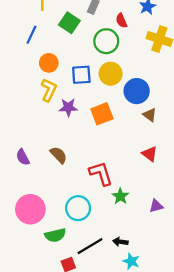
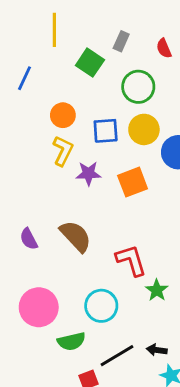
red semicircle: (121, 21) -> (164, 48), moved
blue line: (31, 35) -> (24, 78), moved
brown semicircle: (59, 155) -> (76, 236), size x1.4

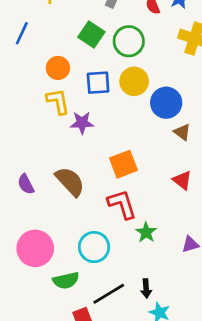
green square: (90, 63) -> (91, 35), moved
yellow L-shape: (63, 151) -> (58, 101), turned -36
orange square: (133, 182) -> (123, 164), moved
black arrow: (157, 350) -> (146, 288), turned -102

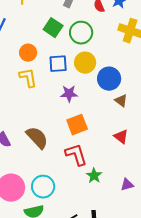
purple star: (82, 123) -> (69, 94), moved
cyan circle: (94, 247) -> (43, 187), moved

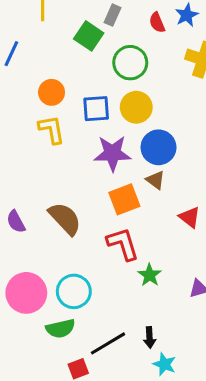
green square: (53, 28) -> (89, 36), moved
blue circle: (109, 79) -> (159, 147), moved
purple star: (69, 94) -> (112, 153), size x1.4
brown triangle: (121, 101) -> (156, 180), moved

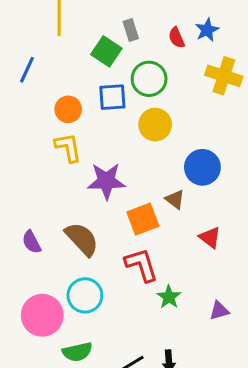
gray rectangle: (112, 15) -> (131, 30), turned -42
blue square: (96, 109) -> (112, 97), moved
blue circle: (159, 147) -> (202, 167), moved
purple star: (112, 153) -> (106, 181), moved
cyan circle: (74, 291) -> (85, 295), moved

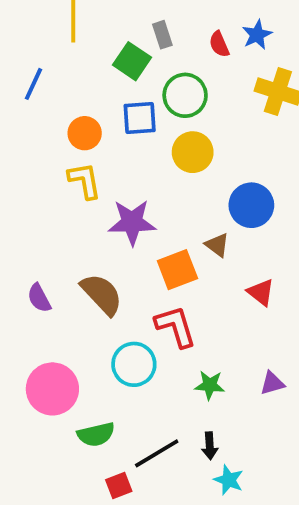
cyan circle: (85, 295) -> (134, 364), moved
green star: (169, 297) -> (210, 385), moved, turned -30

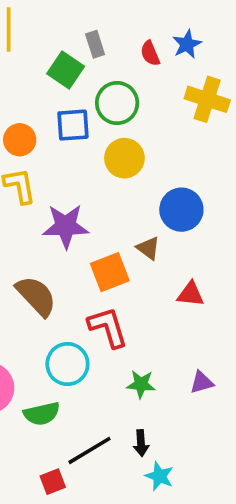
red triangle: (261, 292) -> (191, 294), turned -32
green semicircle: (96, 434) -> (42, 414), moved

